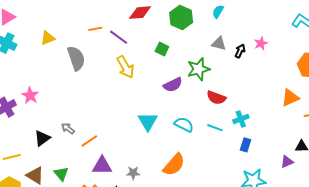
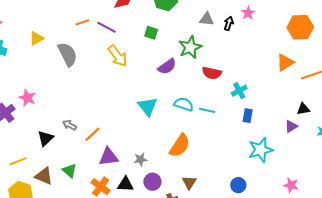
cyan line: (215, 128) -> (207, 110), moved

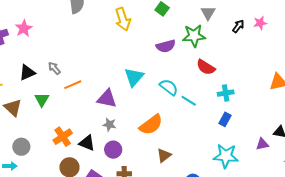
gray triangle: (207, 19) -> (208, 13), moved, turned 35
purple triangle: (109, 157) -> (107, 99), moved
green triangle: (69, 171) -> (42, 100), moved
brown triangle: (189, 182) -> (164, 155), moved

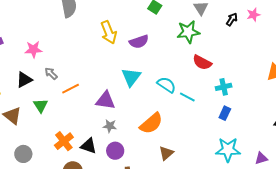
yellow arrow: (123, 19) -> (109, 32), moved
pink star: (24, 28) -> (33, 49), moved, turned 30
purple semicircle: (166, 46) -> (139, 42), moved
purple triangle: (262, 144) -> (261, 158), moved

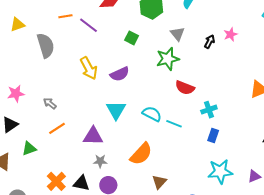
gray arrow: (51, 73) -> (50, 103), moved
green triangle: (41, 106) -> (29, 149), turned 49

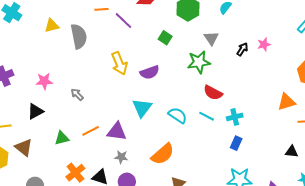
yellow triangle: (17, 25) -> (52, 26), moved
cyan line: (174, 124) -> (207, 116), moved
orange line: (57, 128) -> (91, 131), moved
green triangle: (29, 149) -> (62, 138), moved

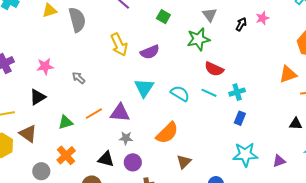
orange cross: (75, 173) -> (66, 155), moved

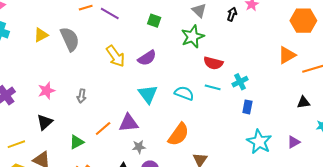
gray arrow: (79, 78) -> (82, 96), turned -112
cyan star: (245, 154) -> (259, 142), turned -30

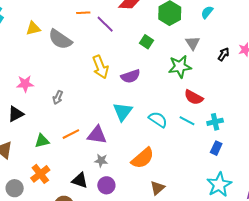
gray semicircle: (70, 39) -> (60, 39), turned 135

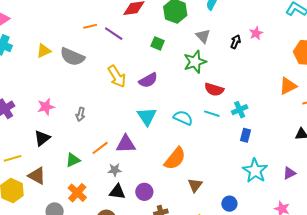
gray star: (101, 161) -> (115, 170), moved

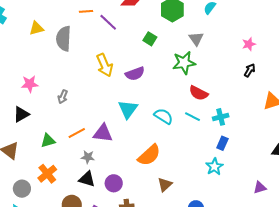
black arrow: (236, 42) -> (250, 70), moved
gray semicircle: (72, 57) -> (64, 39), turned 60
cyan star: (255, 171) -> (214, 167), moved, size x0.7

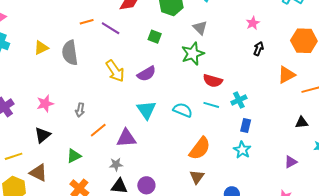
orange line: (77, 133) -> (98, 130), moved
orange semicircle: (149, 155) -> (200, 148), moved

